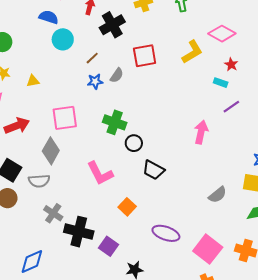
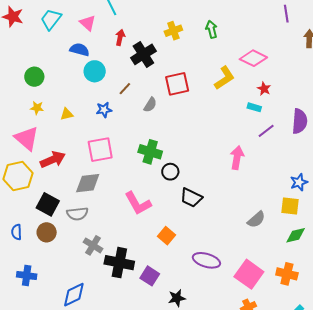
blue star: (95, 81) -> (104, 110), moved
gray diamond: (51, 151) -> (88, 183), turned 56

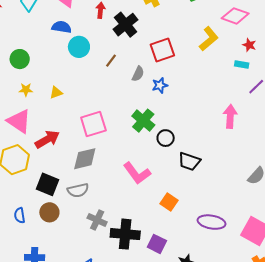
blue star: (104, 110) -> (160, 85), moved
green cross: (150, 152) -> (143, 121), turned 30

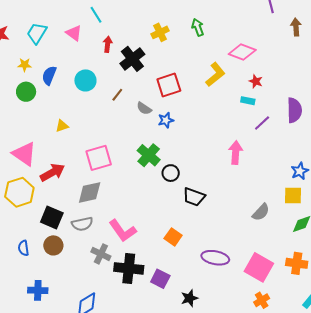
blue semicircle: (62, 27) -> (49, 75), moved, turned -78
gray semicircle: (138, 74) -> (144, 108), turned 98
yellow star: (26, 90) -> (25, 65), moved
pink L-shape: (137, 173) -> (123, 231), moved

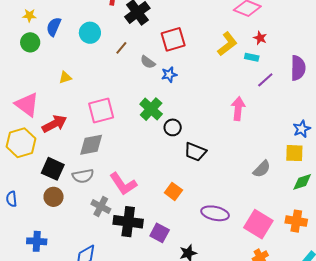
yellow L-shape: (215, 74) -> (227, 44), moved
blue semicircle: (23, 248) -> (12, 199), moved

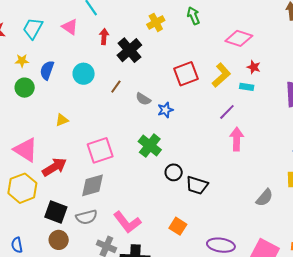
red square: (173, 39) -> (186, 74), moved
purple line: (265, 80) -> (227, 112), moved
black circle: (173, 127) -> (174, 172), moved

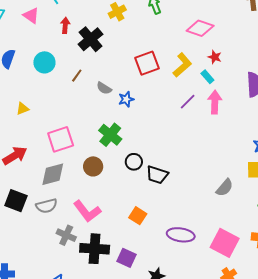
cyan rectangle: (247, 87) -> (207, 77), turned 40
pink arrow: (237, 139) -> (215, 102), moved
brown circle: (59, 240) -> (93, 166), moved

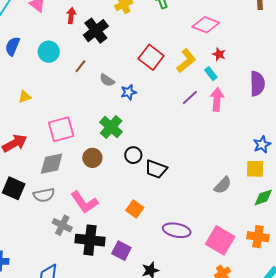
red square: (147, 63) -> (151, 57), turned -35

